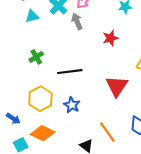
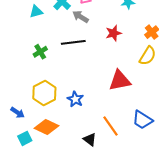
gray arrow: (77, 21) -> (80, 17), turned -35
black line: (70, 72) -> (73, 42), moved
red triangle: (117, 86) -> (120, 81), turned 45

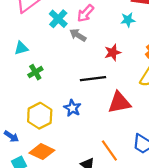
cyan triangle: (36, 11) -> (21, 48), moved
black line: (73, 42) -> (93, 79), moved
blue star: (75, 99) -> (72, 108), moved

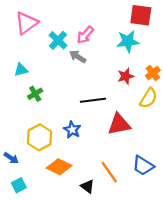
cyan star: (128, 20) -> (128, 41), size x1.5
red star: (113, 53) -> (126, 76), moved
orange diamond: (42, 152) -> (59, 167), moved

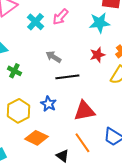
gray arrow: (78, 57) -> (53, 57), moved
green cross: (35, 94) -> (14, 71), turned -32
red triangle: (119, 124) -> (84, 111), moved

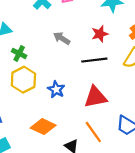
red star: (97, 55) -> (100, 34), moved
black line: (67, 77) -> (94, 60), moved
yellow hexagon: (18, 111) -> (23, 80), moved

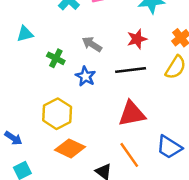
green cross: (19, 53) -> (56, 58), moved
yellow hexagon: (23, 80) -> (57, 114), moved
blue star: (56, 89) -> (85, 76), moved

